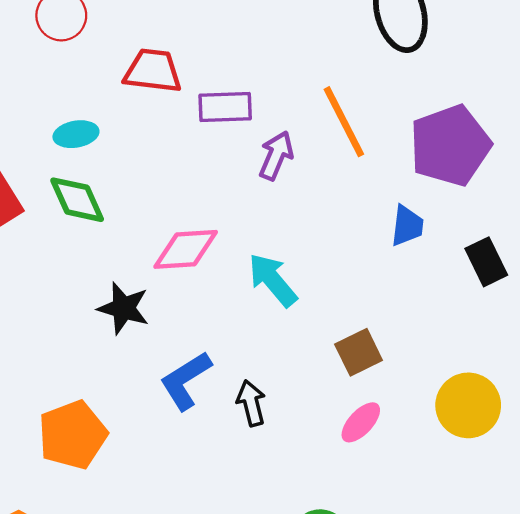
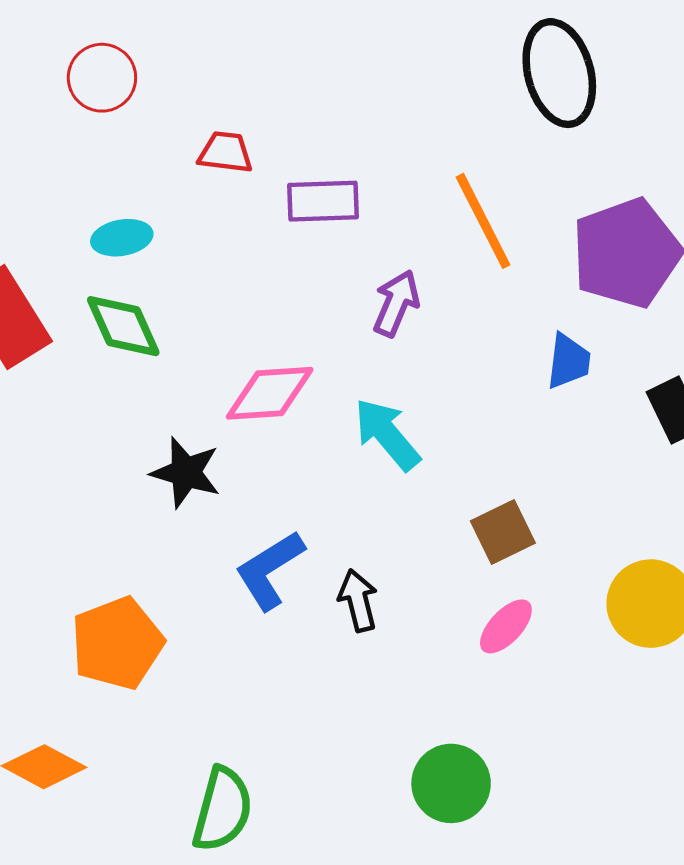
red trapezoid: (153, 71) -> (225, 152), size x0.7
purple arrow: (276, 156) -> (396, 303), moved

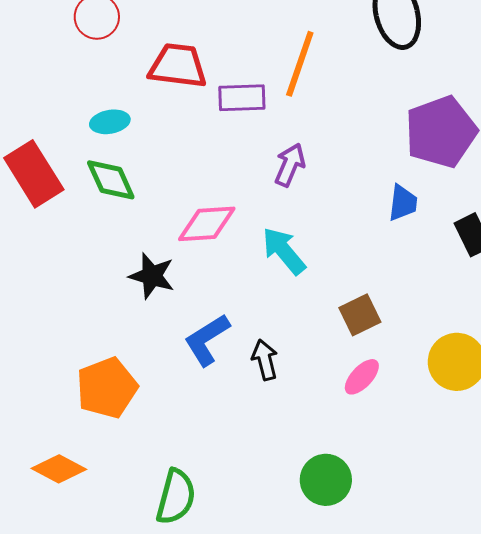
red trapezoid: (225, 152) -> (178, 66), size x1.6
orange line: (483, 221) -> (300, 64), moved, turned 46

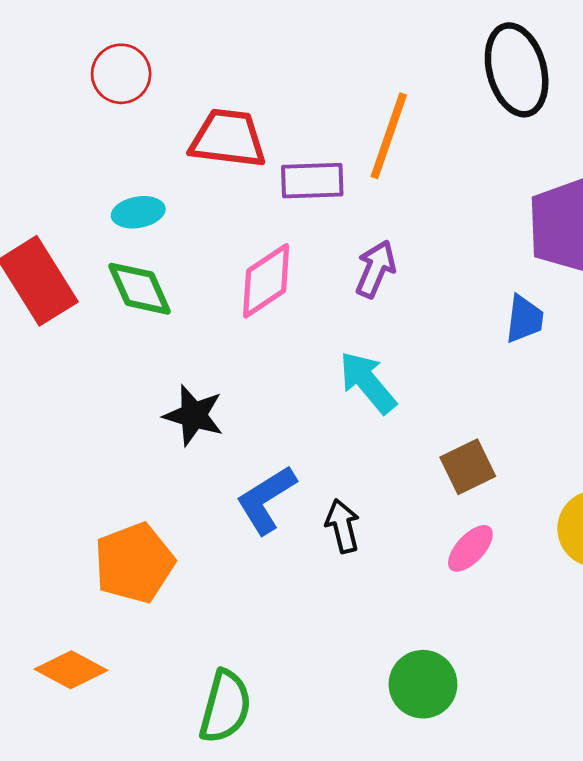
pink diamond: (207, 224) -> (266, 281), moved, turned -30

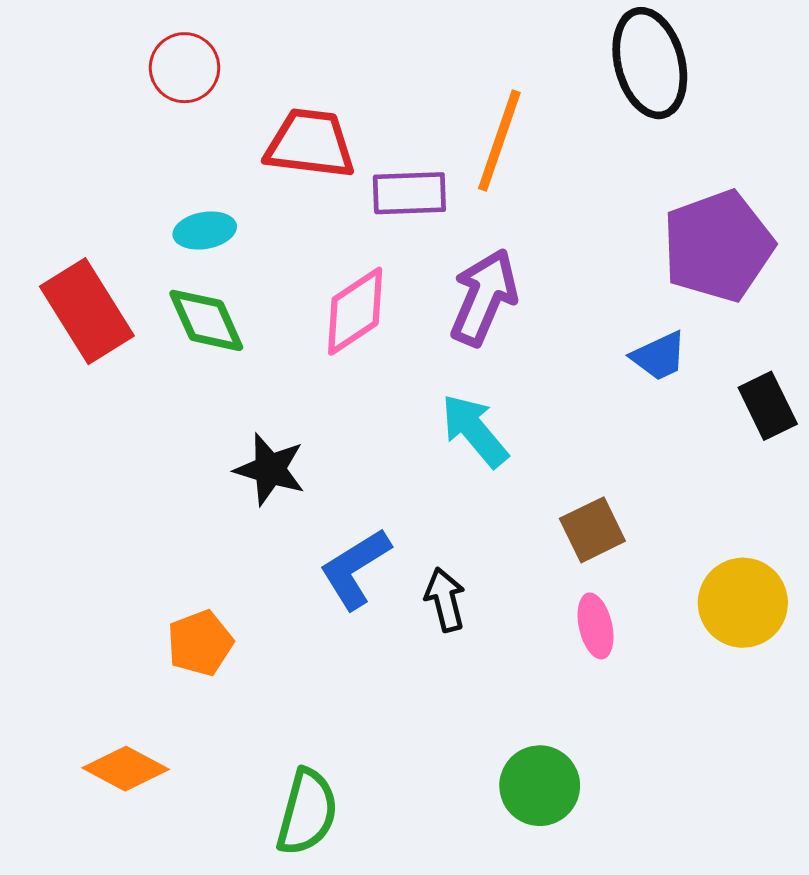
purple arrow: (376, 269) -> (484, 297), size x1.4
blue trapezoid: (524, 319) -> (659, 356), turned 58
pink ellipse: (470, 548) -> (596, 626), turned -56
orange pentagon: (134, 563) -> (200, 643), size x0.7

